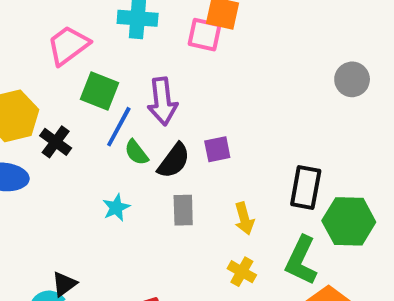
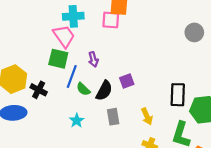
pink trapezoid: (68, 45) -> (64, 36), moved, turned 100
purple arrow: (162, 101) -> (93, 59), size x0.6

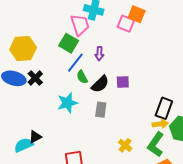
black cross: (39, 90) -> (35, 78), moved
yellow arrow: (147, 116) -> (160, 124), moved, turned -91
cyan star: (77, 121) -> (67, 103), size x1.5

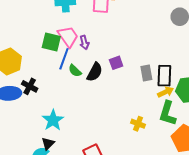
pink trapezoid: (80, 25) -> (68, 37), moved
cyan star: (67, 103) -> (53, 120), moved
gray rectangle: (101, 110) -> (146, 73), moved

